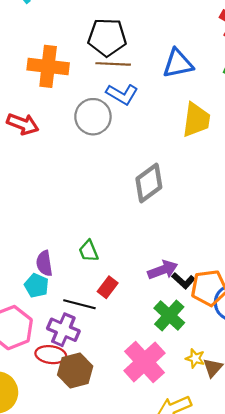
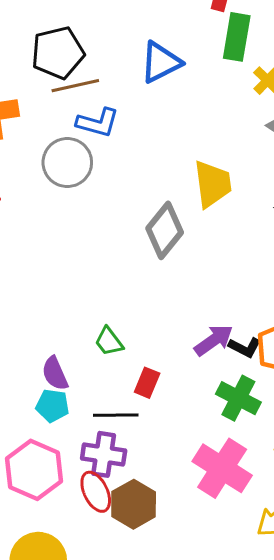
yellow trapezoid: (196, 120) -> (212, 184), moved
red ellipse: (51, 355) -> (96, 492), turned 72

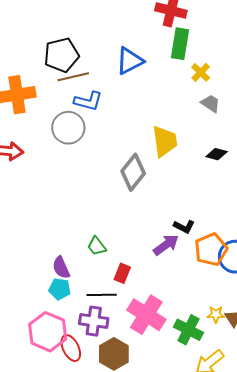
black L-shape: (245, 347) -> (184, 227), moved
green cross: (238, 398) -> (188, 330), moved
pink cross: (222, 468) -> (146, 315), moved
red ellipse: (96, 492) -> (71, 348), moved

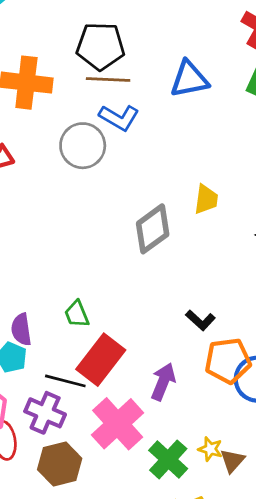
yellow trapezoid: (165, 141) -> (206, 199), size x0.7
purple arrow: (166, 245) -> (163, 382), moved, turned -48
red rectangle: (122, 273) -> (101, 360), size x1.8

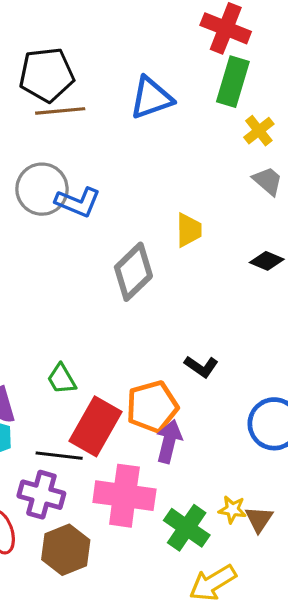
blue L-shape: (119, 118) -> (78, 202), moved
orange pentagon: (228, 361) -> (152, 407), moved
pink cross: (118, 424) -> (124, 496), turned -32

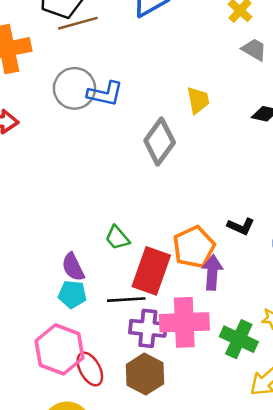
black L-shape: (201, 367) -> (241, 226), moved
purple cross: (41, 495) -> (148, 328), moved

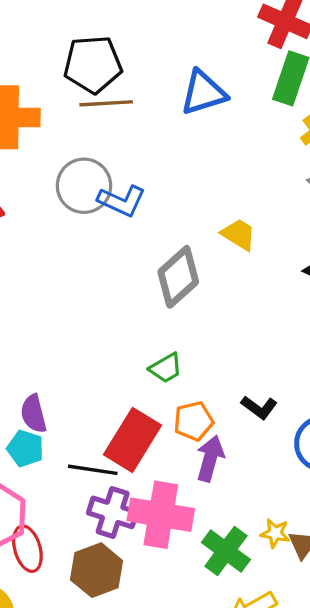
yellow trapezoid: (198, 100) -> (239, 235), turned -60
green trapezoid: (117, 238) -> (166, 368), moved, turned -92
orange pentagon: (194, 247) -> (193, 421), size x0.7

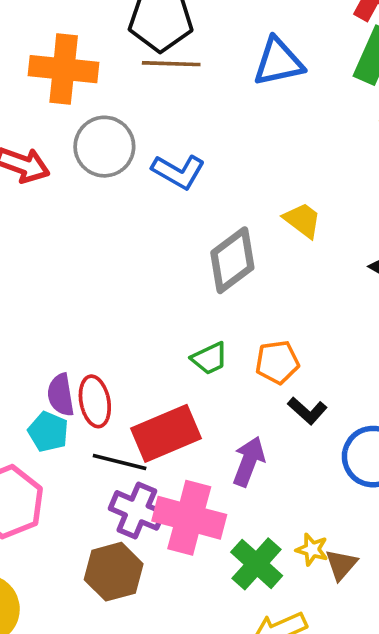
gray circle: (84, 186) -> (104, 147), moved
orange pentagon: (193, 421) -> (277, 362), moved
red rectangle: (133, 440) -> (166, 433), turned 30
red ellipse: (27, 549) -> (95, 401), moved

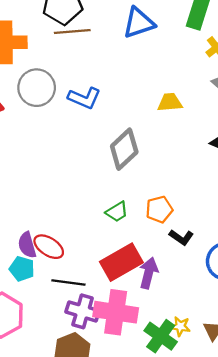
yellow trapezoid: (302, 220) -> (170, 102), moved, turned -35
red ellipse: (95, 401) -> (49, 247), turned -40
red rectangle: (166, 433) -> (121, 262), moved
yellow star: (312, 549) -> (180, 326), moved

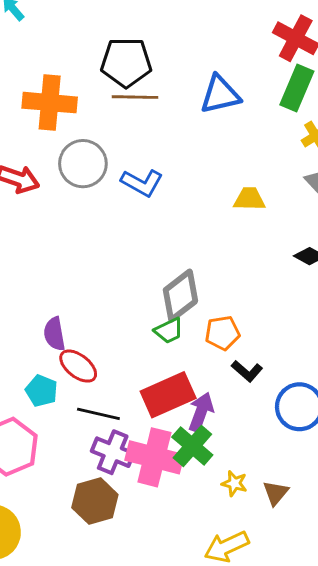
gray diamond: (124, 149) -> (180, 296), moved
purple semicircle: (27, 245) -> (54, 334), moved
green cross: (161, 336) -> (192, 446), moved

